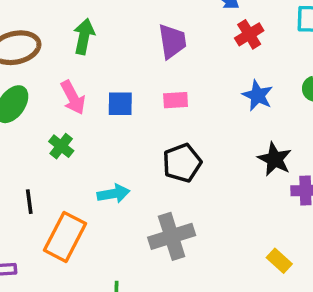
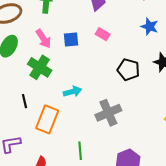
pink rectangle: (176, 100) -> (103, 34), turned 40
green cross: (61, 146) -> (40, 67), size x1.6
black pentagon: (182, 163) -> (128, 70), moved, turned -30

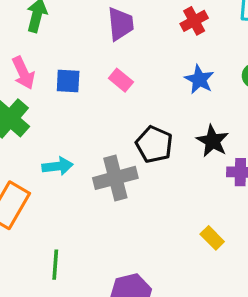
gray cross: (108, 113) -> (115, 178), moved

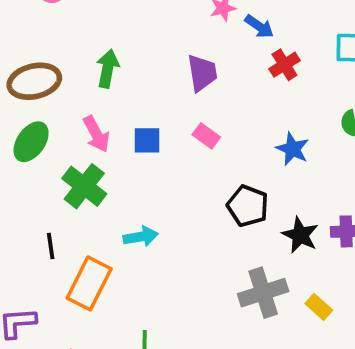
blue star: (199, 79) -> (292, 149), moved
black star: (213, 141) -> (300, 235), moved
gray cross: (115, 178) -> (263, 293), moved

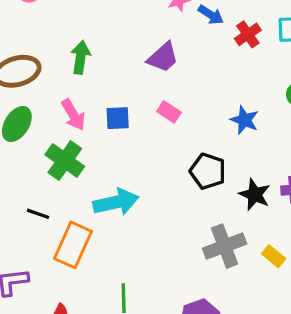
red cross: (284, 65) -> (248, 34), moved
purple trapezoid: (202, 73) -> (163, 57), turned 60
cyan arrow: (141, 237) -> (116, 202), size x1.5
black line: (51, 246) -> (38, 214), turned -60

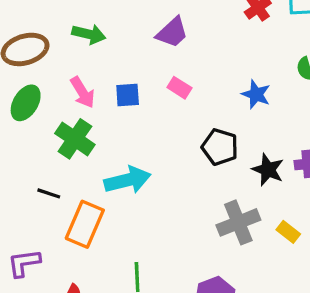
green arrow: (81, 57) -> (89, 34), turned 96

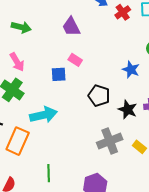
purple trapezoid: (172, 33) -> (71, 27), turned 105
blue star: (256, 94) -> (131, 70), moved
blue square: (128, 95) -> (59, 74), moved

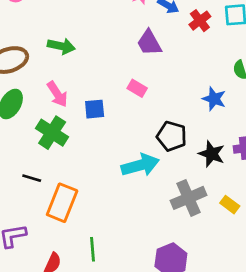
purple trapezoid: (71, 27) -> (149, 43), moved
blue square: (59, 74) -> (95, 109), moved
cyan arrow: (43, 115) -> (140, 165), moved
green line: (49, 173) -> (93, 249), moved

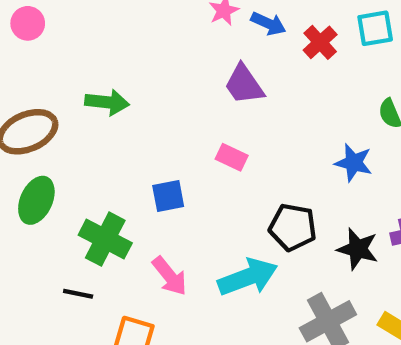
pink arrow: (57, 94) -> (170, 276), moved
black line: (32, 178) -> (78, 294), moved

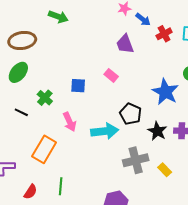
green arrow: (107, 102) -> (58, 17), moved
blue star: (354, 163) -> (165, 92), size x1.5
green cross: (105, 239) -> (45, 98), size x0.7
black line: (78, 294) -> (21, 112), moved

